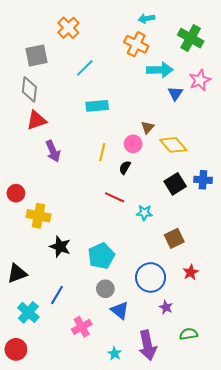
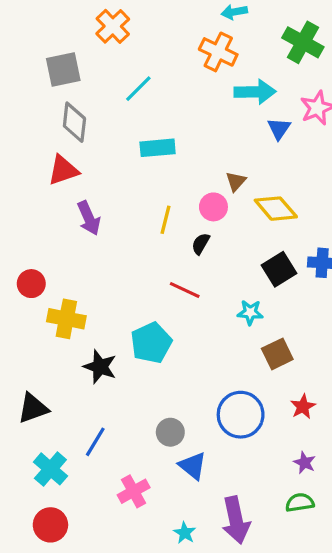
gray diamond: (29, 89) -> (74, 122), moved
cyan star: (144, 213) -> (250, 312), moved
cyan pentagon: (101, 256) -> (151, 343), moved
purple star: (166, 307) -> (305, 463), moved
red circle: (16, 349) -> (50, 525), moved

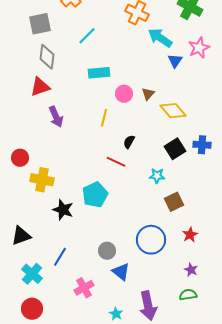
cyan arrow: (255, 92) -> (160, 38), turned -145
pink circle: (213, 207) -> (124, 94), moved
black semicircle: (201, 244) -> (129, 142), moved

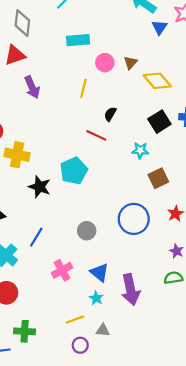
blue triangle: (121, 272) -> (99, 272), moved

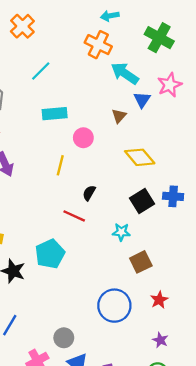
brown triangle: (131, 63) -> (119, 116), moved
gray circle: (87, 231) -> (64, 338), moved

